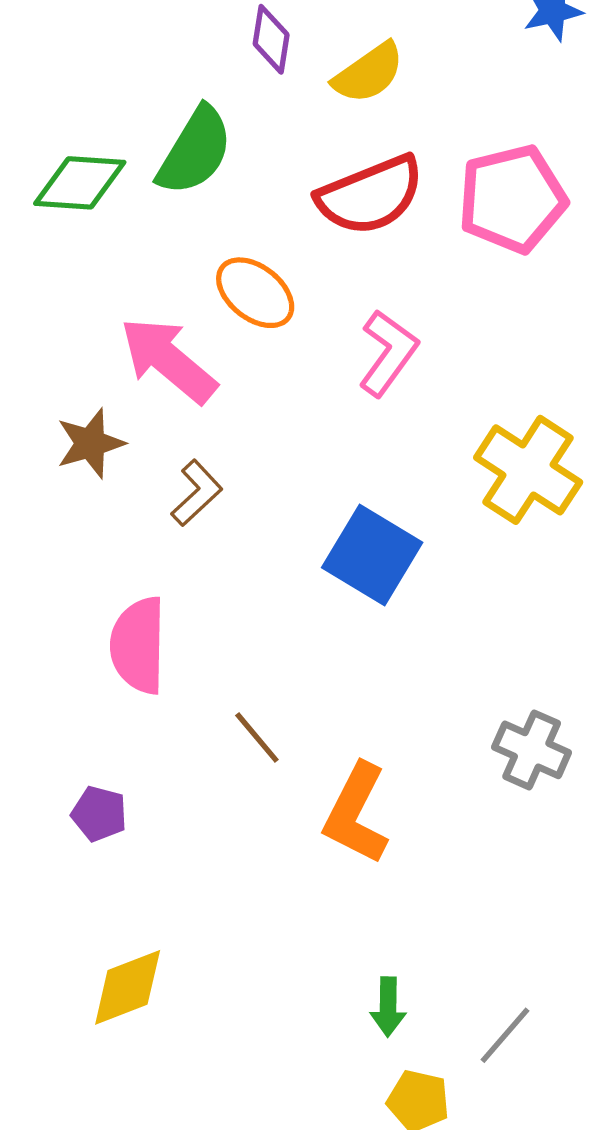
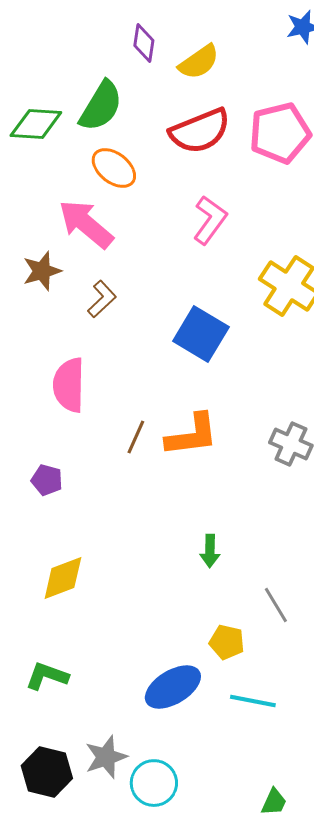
orange ellipse: (255, 293) -> (114, 168), moved
brown line: (257, 737) -> (136, 437), turned 64
orange L-shape: (356, 814) -> (192, 435), moved, turned -124
green arrow: (388, 1007) -> (210, 551), moved
gray line: (505, 1035) -> (276, 605), turned -72

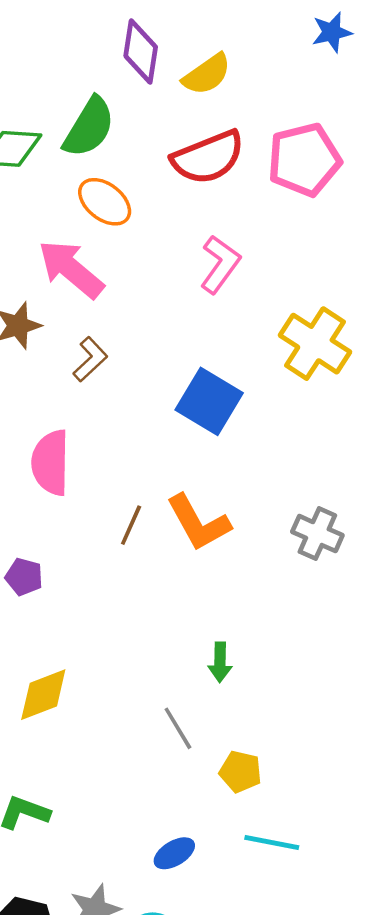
purple diamond: (144, 43) -> (141, 51), size x1.4
orange L-shape: (192, 435) -> (198, 523), turned 68
gray line: (276, 605) -> (178, 728), moved
blue ellipse: (173, 687) -> (174, 853), moved, size x0.6

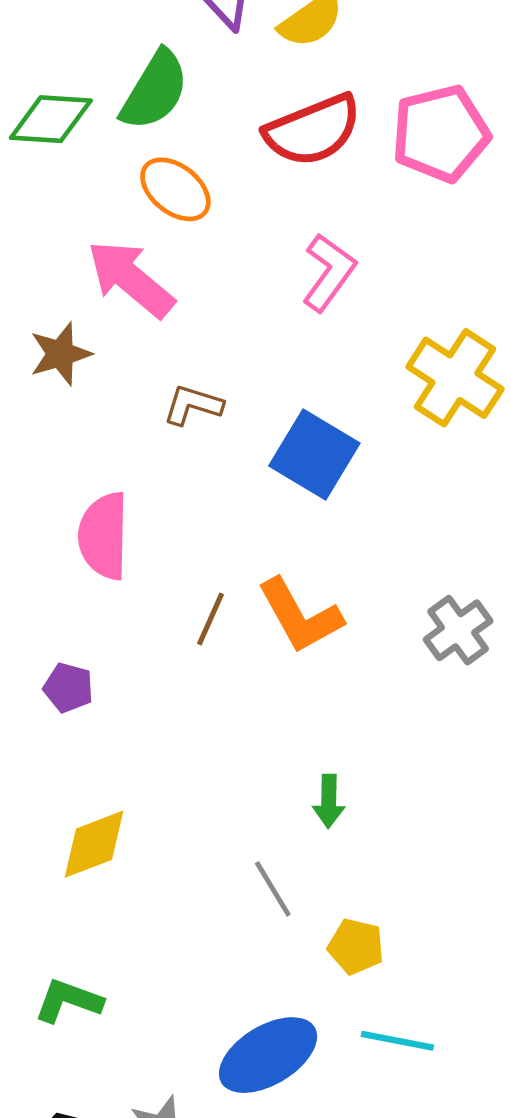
brown L-shape: (90, 359) -> (193, 405), moved, turned -120
gray cross: (317, 534) -> (458, 630), turned 30
blue ellipse: (174, 853) -> (268, 1055), size x1.8

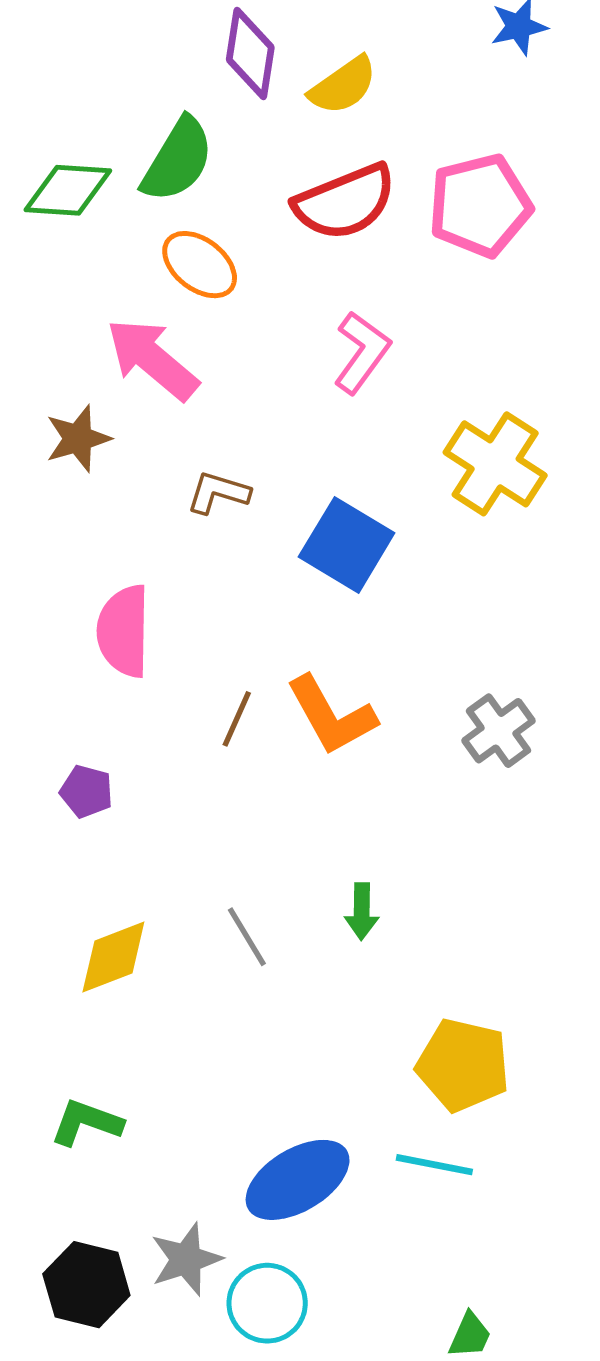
gray line: (273, 889) -> (247, 937), moved
yellow pentagon: (356, 946) -> (463, 1065), moved, size x1.6

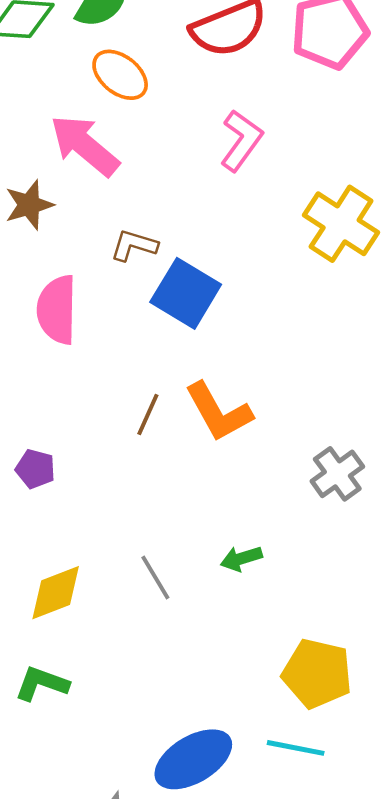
blue square: (347, 545) -> (186, 293), moved
pink semicircle: (124, 631) -> (57, 310), moved
gray cross: (499, 731) -> (337, 474), moved
green arrow: (362, 911) -> (241, 559), turned 72
green L-shape: (86, 1122) -> (42, 684), moved

